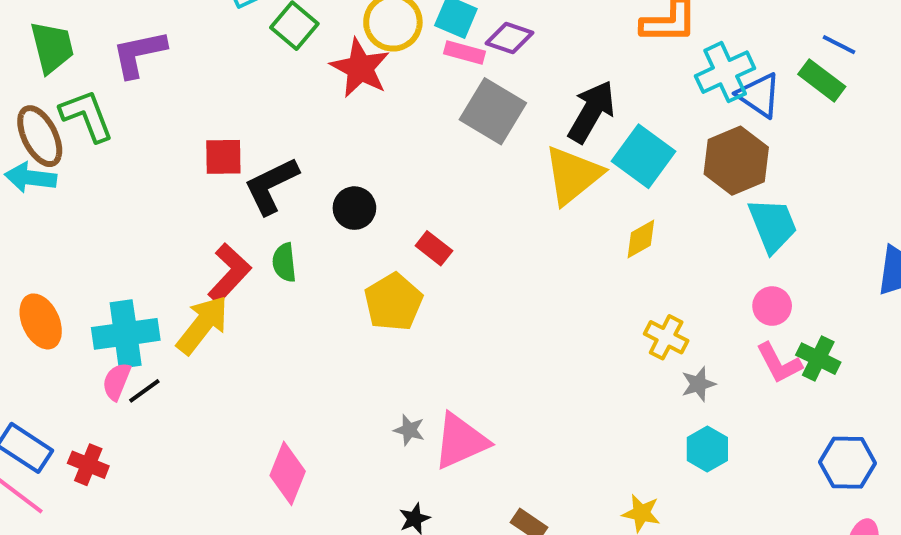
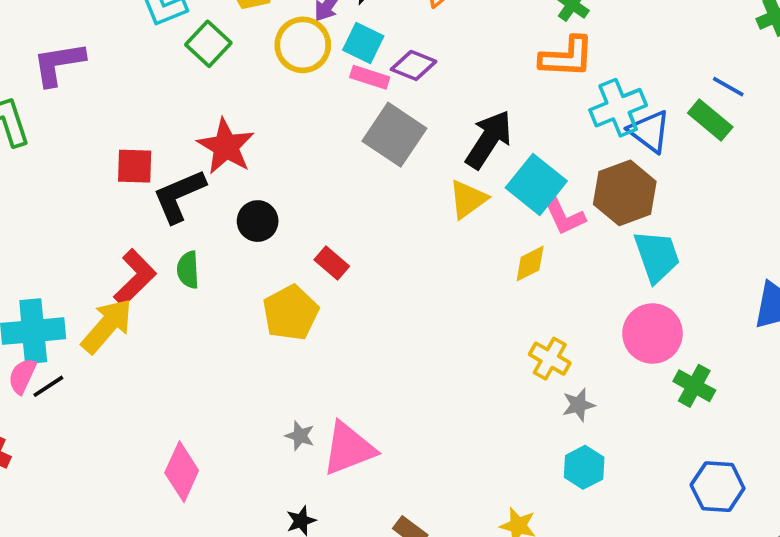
red star: (360, 68) -> (226, 146), moved
yellow triangle: (573, 175) -> (468, 199), size x0.7
pink circle: (772, 306) -> (653, 334), size x1.6
pink L-shape: (779, 363) -> (564, 216), moved

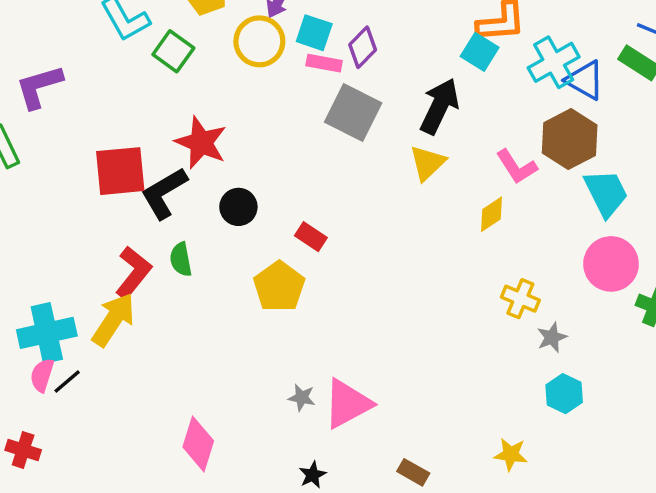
purple diamond: (414, 65) -> (363, 47), turned -60
red square: (135, 166) -> (120, 171), size x1.5
cyan square: (536, 184) -> (480, 52), moved, size x0.7

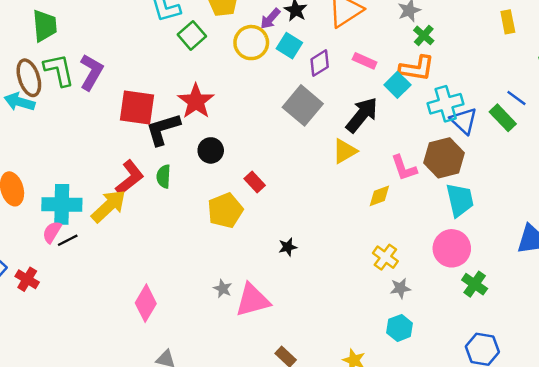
pink rectangle: (324, 63) -> (365, 61), moved
purple L-shape: (39, 87) -> (91, 72), moved, turned 123
black star: (313, 475) -> (288, 247), moved

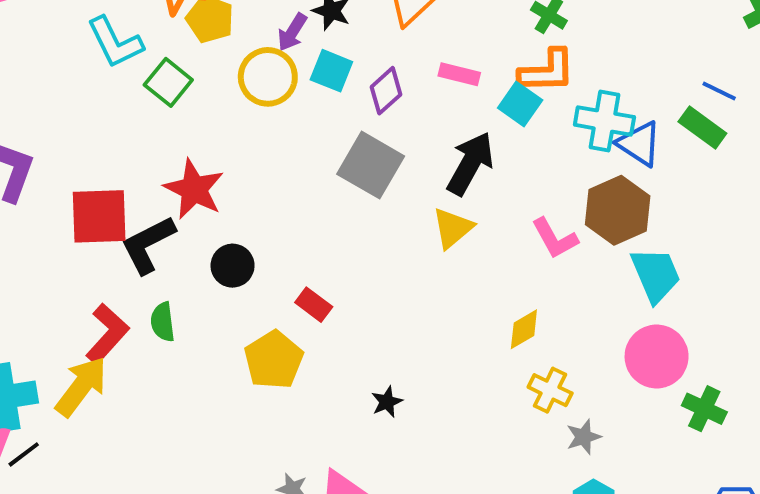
cyan cross: (446, 104) -> (604, 121), turned 36
yellow diamond: (379, 196) -> (524, 329), moved

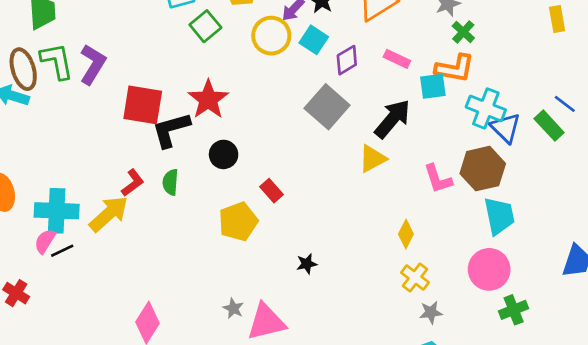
cyan square: (520, 104) -> (433, 86), turned 36
yellow diamond: (524, 329) -> (406, 234), turned -44
red L-shape: (107, 334) -> (133, 183), size x0.7
green cross: (704, 409) -> (514, 310), turned 32

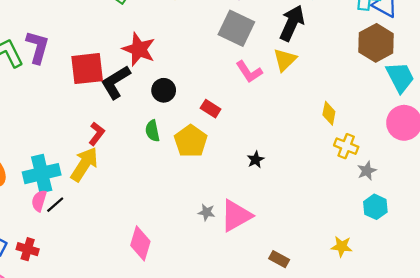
pink L-shape: (438, 179) -> (249, 72), moved
green semicircle: (170, 182) -> (152, 131), moved

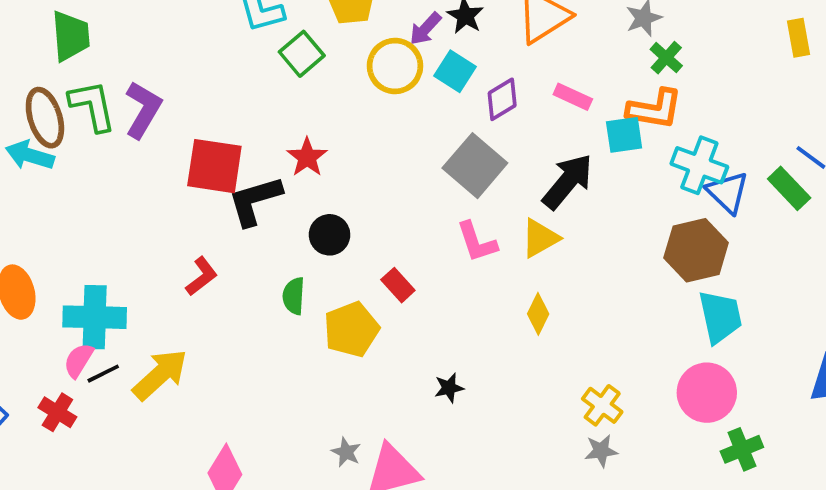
red star: (139, 49) -> (307, 157), size x0.7
yellow diamond: (329, 113) -> (538, 314), moved
yellow arrow: (84, 164) -> (160, 375), moved
gray star: (367, 171) -> (601, 451), moved
red cross: (28, 249) -> (57, 412), moved

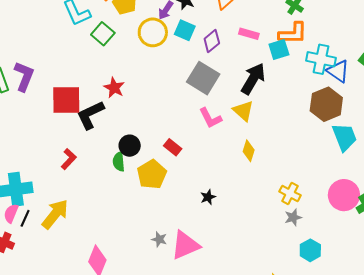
black circle: (330, 235) -> (130, 146), moved
yellow triangle: (540, 238) -> (243, 111), turned -40
black line: (103, 374) -> (25, 218), turned -30
pink circle: (707, 393) -> (344, 195), moved

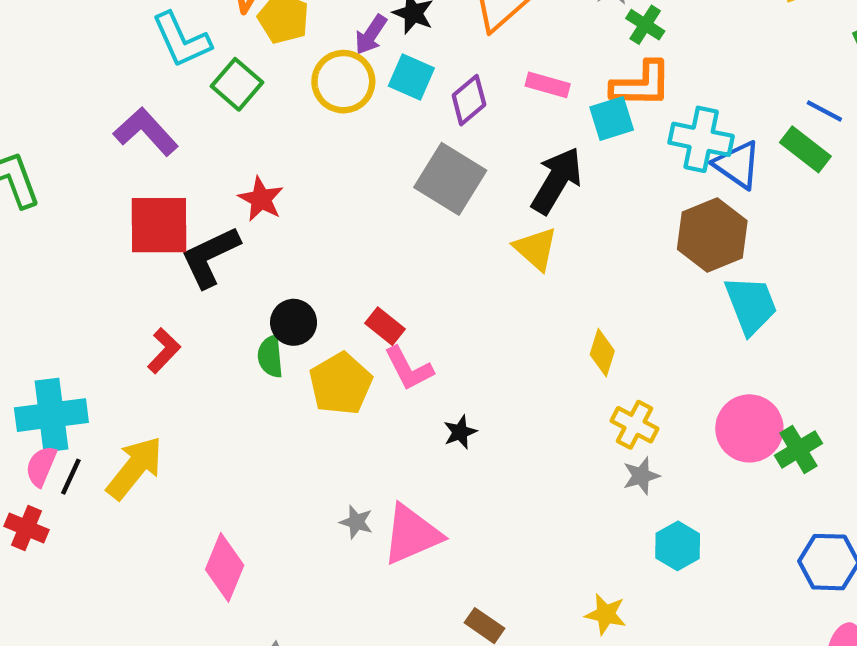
purple L-shape: (24, 76) -> (146, 132), moved, turned -64
pink L-shape: (210, 118) -> (409, 369), moved
yellow diamond: (249, 151) -> (602, 353), moved

